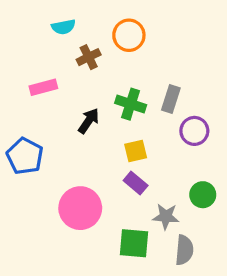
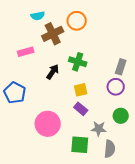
brown cross: (89, 57) -> (53, 34), size x1.5
gray rectangle: (171, 99) -> (121, 67), moved
purple circle: (194, 131) -> (116, 87), moved

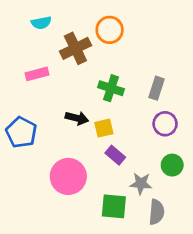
cyan semicircle: (38, 16) -> (41, 23), moved
gray rectangle: (121, 67) -> (157, 88), moved
black arrow: (53, 72) -> (77, 118), moved, turned 70
yellow square: (81, 90) -> (104, 128), moved

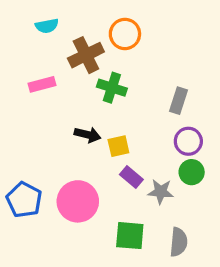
green cross: (111, 88) -> (112, 88), moved
blue pentagon: (21, 132) -> (24, 200), moved
green circle: (172, 165) -> (192, 172), moved
gray star: (141, 184) -> (161, 192), moved

